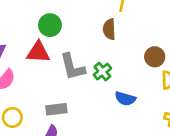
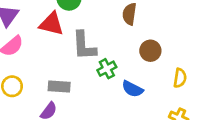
brown circle: (155, 57) -> (150, 51), moved
green cross: (102, 72) -> (107, 69), moved

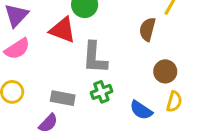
green cross: (107, 69) -> (101, 92), moved
yellow semicircle: (180, 78) -> (174, 102), moved

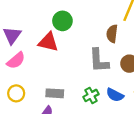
gray L-shape: (95, 58) -> (99, 60), moved
green cross: (101, 92) -> (91, 95), moved

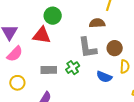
brown semicircle: (112, 34) -> (97, 23), turned 84
gray rectangle: (55, 93) -> (49, 70), moved
green cross: (91, 95) -> (73, 68), moved

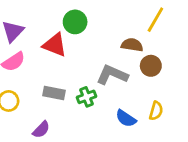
gray L-shape: (88, 48) -> (112, 75), turned 110
brown circle: (115, 48) -> (151, 66), moved

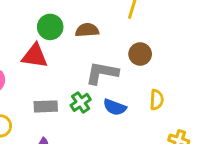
brown semicircle: (132, 45) -> (87, 30), moved
blue semicircle: (126, 118) -> (115, 107), moved

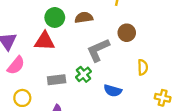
gray L-shape: (102, 73) -> (98, 50), turned -30
blue semicircle: (115, 107) -> (113, 91), moved

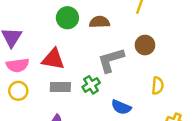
red triangle: (45, 41) -> (53, 59), moved
pink semicircle: (16, 65) -> (18, 65), turned 36
yellow circle: (22, 98) -> (18, 91), moved

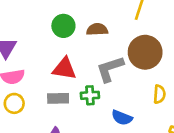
brown circle: (145, 45) -> (145, 52), size x1.6
red triangle: (53, 59) -> (64, 69), moved
green cross: (91, 85) -> (90, 95), turned 30

